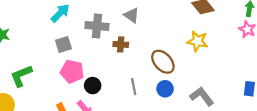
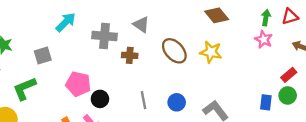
gray square: (63, 44) -> (43, 55), moved
brown ellipse: (163, 62) -> (174, 51), moved

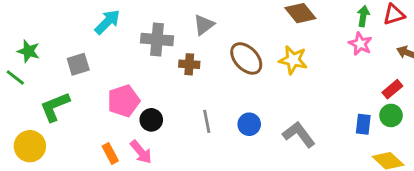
gray triangle: (141, 25) -> (204, 25), turned 48
pink pentagon: (78, 84) -> (123, 101), turned -30

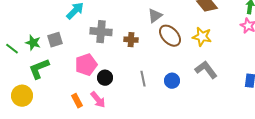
gray triangle: (204, 25) -> (155, 16), moved
gray cross: (157, 39) -> (101, 32), moved
green star: (28, 51) -> (33, 43), moved
gray L-shape: (299, 134) -> (206, 70), moved

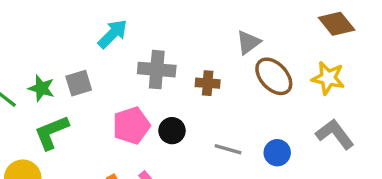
black circle: (105, 78) -> (172, 131), moved
gray line: (143, 79) -> (228, 149), turned -63

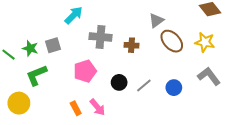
black circle: (172, 131) -> (119, 82), moved
gray line: (228, 149) -> (144, 86), turned -56

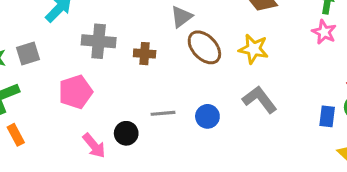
black circle: (119, 82) -> (126, 133), moved
gray line: (144, 86) -> (163, 113), turned 35
orange rectangle: (76, 108) -> (16, 135), moved

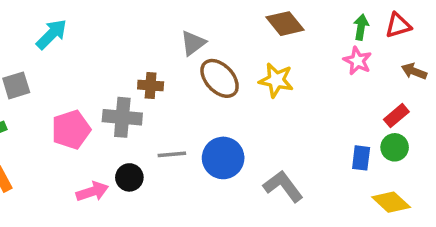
gray cross: (99, 41) -> (122, 117), moved
gray L-shape: (260, 100) -> (283, 186), moved
blue circle: (207, 116) -> (223, 158), size x1.5
pink arrow: (94, 146) -> (92, 192), turned -68

